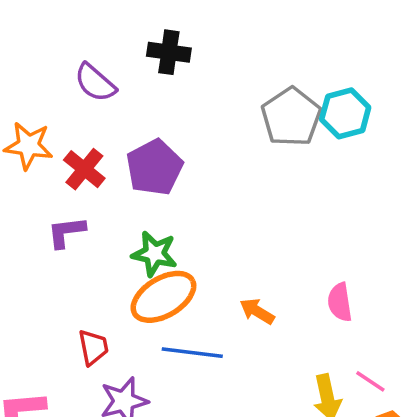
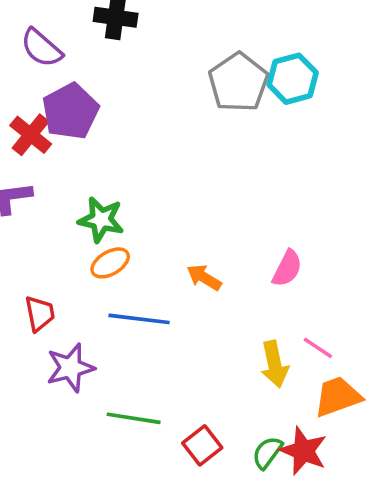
purple pentagon: (154, 167) -> (70, 111), moved
orange ellipse: (163, 297) -> (110, 263), size x0.6
pink semicircle: (340, 302) -> (287, 268), turned -144

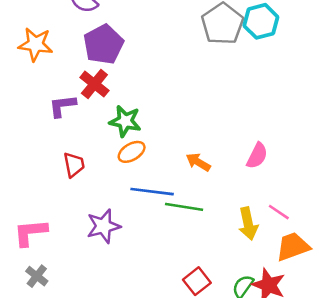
red cross: (31, 135) -> (94, 84), moved
red trapezoid: (40, 314) -> (74, 165), moved
green line: (134, 418) -> (184, 207), moved

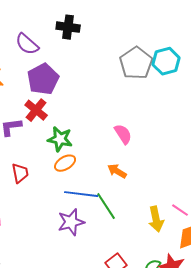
pink semicircle: (257, 156) -> (123, 134), moved, turned -60
green line: (184, 207) -> (106, 206), turned 48
purple star: (103, 226) -> (71, 222), moved

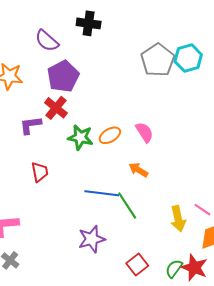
orange ellipse: (65, 163) -> (110, 135), moved
purple star: (71, 222) -> (92, 239), moved

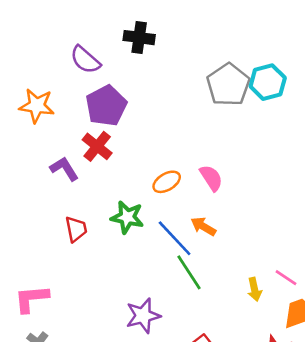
purple L-shape: (31, 125) -> (64, 169), turned 65
green star: (80, 137) -> (127, 217), moved
blue line: (102, 193) -> (175, 238), moved, turned 40
yellow arrow: (178, 219) -> (255, 289), size x0.7

